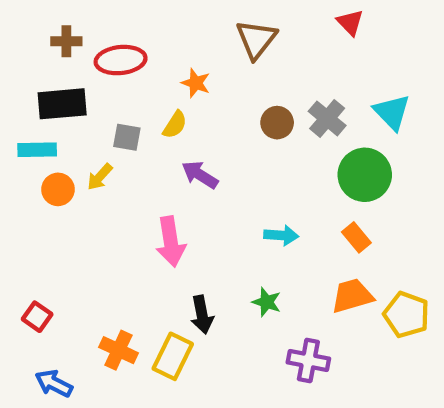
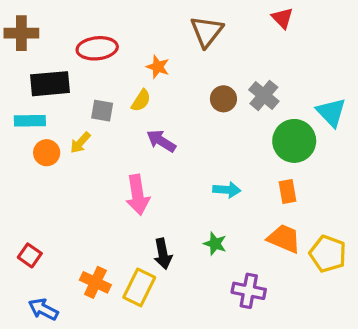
brown cross: (66, 41) -> (21, 33), moved, size x1.4
cyan triangle: (392, 112) -> (331, 112), moved
orange rectangle: (356, 237) -> (287, 191), turned 30
orange trapezoid: (352, 296) -> (284, 239), turned 39

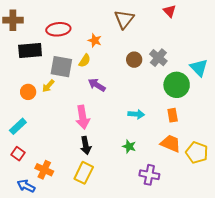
gray square: (102, 111) -> (61, 67), size x1.6
cyan rectangle: (30, 121) -> (18, 126), moved, turned -42
black arrow: (163, 254) -> (86, 145), moved
orange cross: (95, 282) -> (44, 170), moved

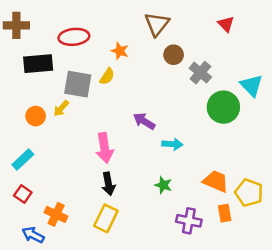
red triangle: (170, 11) -> (226, 24), moved
brown circle: (134, 60) -> (174, 55), moved
purple arrow: (97, 85) -> (144, 121), moved
orange rectangle: (173, 115) -> (225, 213), moved

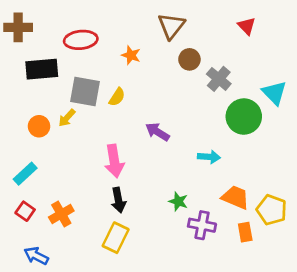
yellow semicircle: (107, 76) -> (117, 97), moved
cyan arrow: (172, 144) -> (209, 157), moved
orange cross: (56, 214) -> (61, 214), moved, turned 35
purple cross: (189, 221) -> (202, 225), moved

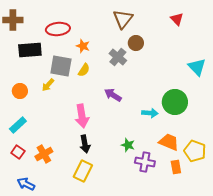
orange star: (131, 55) -> (83, 46), moved
gray cross: (219, 79) -> (118, 57), moved
green circle: (244, 116) -> (175, 102), moved
orange circle: (39, 126) -> (20, 91), moved

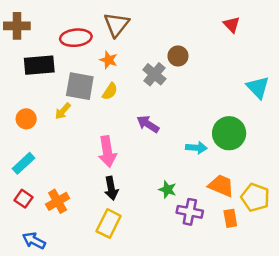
brown triangle: (123, 19) -> (116, 25), moved

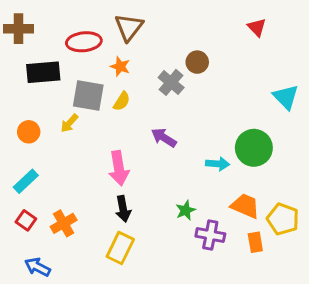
green star: (168, 190) -> (186, 210), turned 30

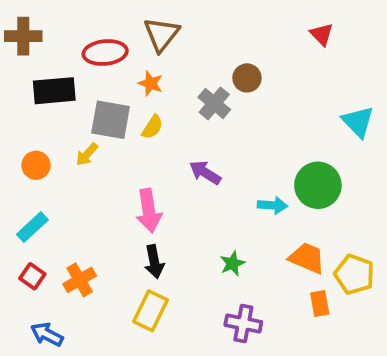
purple cross: (210, 235) -> (243, 324), moved

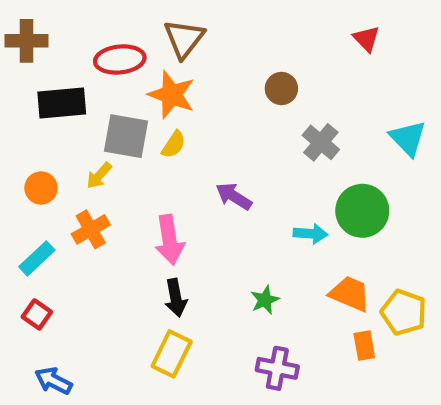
orange star: (151, 83) -> (172, 95), size x1.6
gray cross: (214, 103) -> (321, 142), moved
orange cross: (80, 280) -> (91, 229), moved

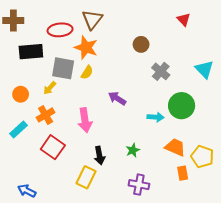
black arrow: (176, 298) -> (99, 155), moved
red square: (37, 314) -> (53, 147), moved, size x1.6

